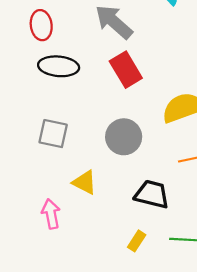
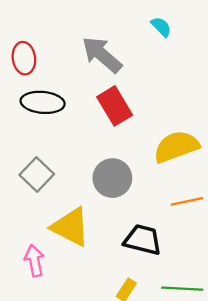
gray square: (53, 134) -> (37, 175), turned 32
yellow triangle: (85, 182) -> (70, 227), size x1.5

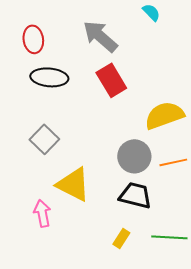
gray circle: (112, 178) -> (134, 156), moved

